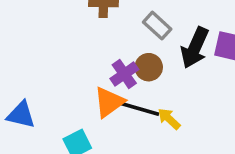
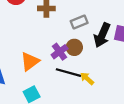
gray rectangle: (157, 26) -> (79, 22), turned -63
orange triangle: (109, 102) -> (30, 61), moved

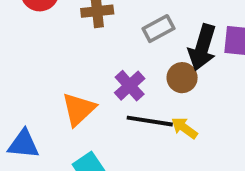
brown circle: (74, 47) -> (182, 78), moved

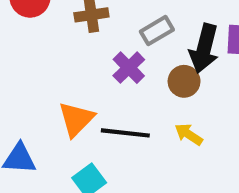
purple cross: (130, 86) -> (129, 68), moved
black line: (150, 121) -> (125, 133), moved

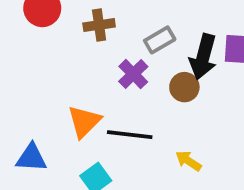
yellow arrow: (189, 134) -> (188, 161), moved

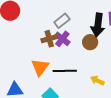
brown cross: (99, 25) -> (49, 39), moved
gray rectangle: (160, 40) -> (62, 21), moved

